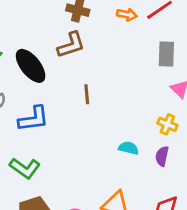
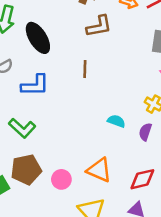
brown L-shape: (71, 45) -> (99, 26), moved

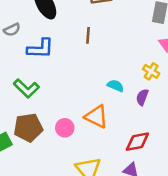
orange triangle: (99, 170) -> (96, 117), moved
pink circle: (61, 179) -> (65, 128), moved

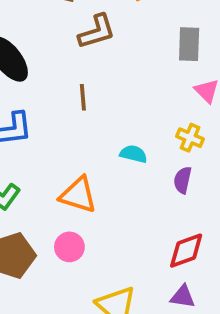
cyan semicircle: (115, 86) -> (133, 154), moved
orange triangle: (96, 117) -> (78, 195), moved

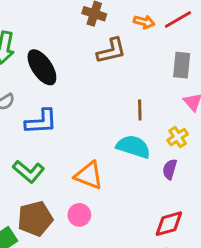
brown line: (83, 97) -> (140, 110), moved
yellow cross: (190, 138) -> (178, 137), turned 30
cyan semicircle: (133, 154) -> (133, 147), size x1.6

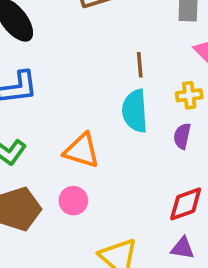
yellow cross: (178, 137) -> (189, 95), turned 30
cyan semicircle: (133, 147) -> (135, 111), turned -108

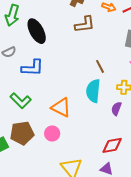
brown line: (140, 65) -> (100, 66), turned -32

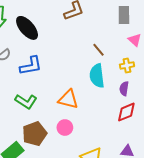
red diamond: (112, 145) -> (126, 112), moved

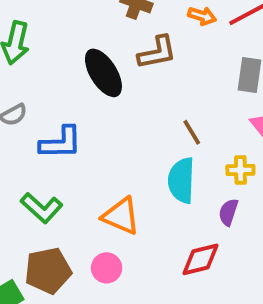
black ellipse: (27, 28) -> (103, 73), moved
red diamond: (126, 112) -> (201, 259), moved

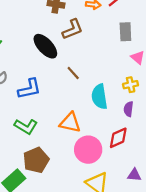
brown line: (192, 132) -> (73, 73), moved
pink circle: (107, 268) -> (88, 150), moved, size x1.6

